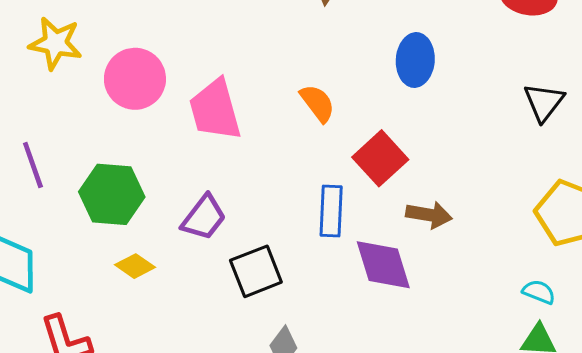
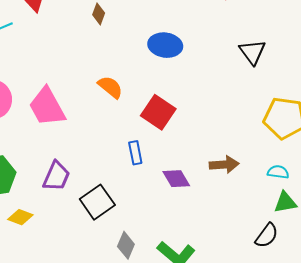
blue ellipse: (415, 60) -> (165, 45), turned -72
blue rectangle: (331, 211) -> (135, 153), size x0.7
brown arrow: (429, 215) -> (224, 165), moved
purple diamond: (383, 265) -> (176, 179), size x0.7

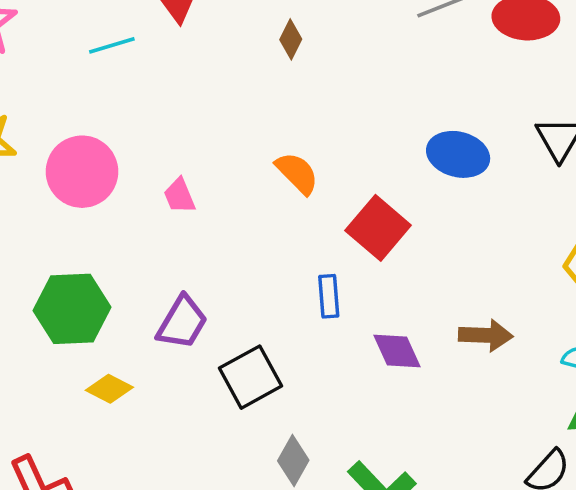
blue ellipse: (165, 45) -> (458, 154), moved
pink trapezoid: (47, 107) -> (179, 196), size x0.5

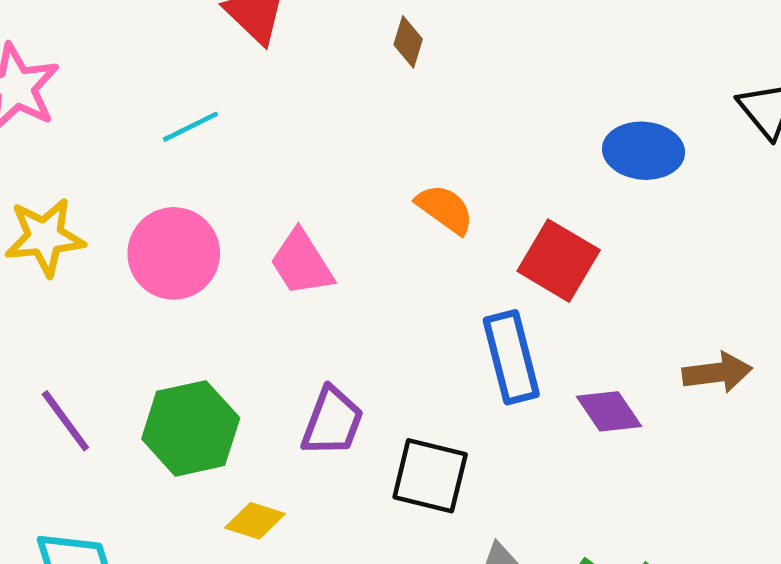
cyan line: (112, 45) -> (190, 127), moved
pink trapezoid: (179, 196) -> (302, 263), size x1.5
blue rectangle: (329, 296) -> (511, 357), size x1.6
black square: (250, 377) -> (430, 476), turned -38

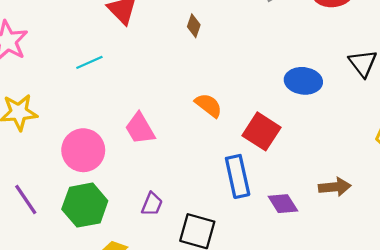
pink circle: (174, 253) -> (83, 150), moved
purple trapezoid: (332, 422) -> (152, 204), size x0.7

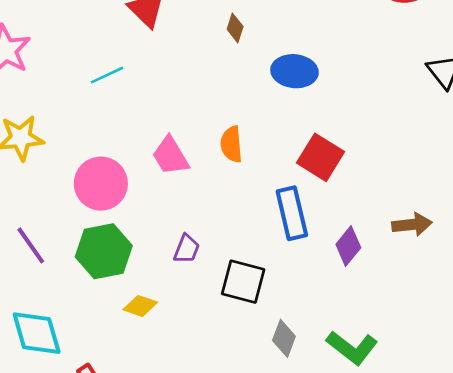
blue ellipse: (303, 81) -> (294, 71), moved
orange semicircle: (209, 105) -> (231, 144), moved, turned -132
purple diamond: (283, 204) -> (348, 246), turned 72

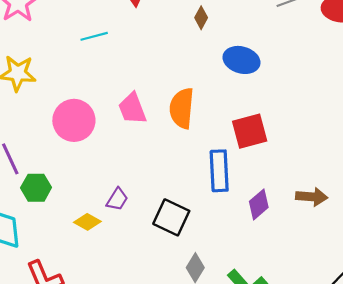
orange semicircle: (231, 144) -> (182, 108), size x1.4
red square: (321, 157) -> (250, 131), turned 33
purple trapezoid: (187, 249) -> (117, 199), moved
green hexagon: (104, 251) -> (36, 188), moved, size x0.7

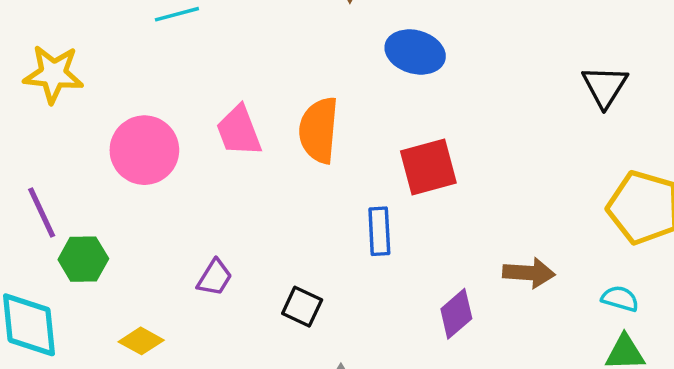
blue rectangle: (219, 171) -> (379, 231), size x0.7
purple diamond: (259, 204) -> (456, 314), moved
black square: (171, 217) -> (302, 307), size x0.7
yellow diamond: (87, 222) -> (141, 341), moved

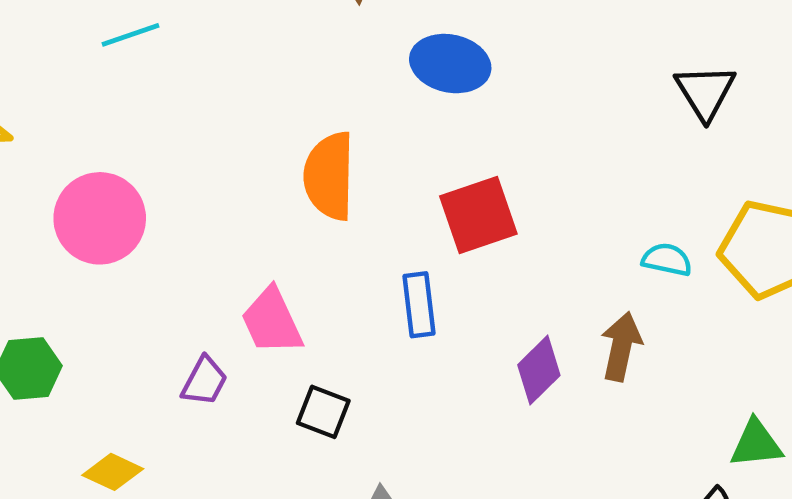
pink trapezoid: (239, 131) -> (272, 321), moved
brown arrow: (529, 273) -> (621, 347), turned -78
cyan semicircle: (620, 299) -> (667, 260), moved
purple diamond: (456, 314) -> (539, 370), moved

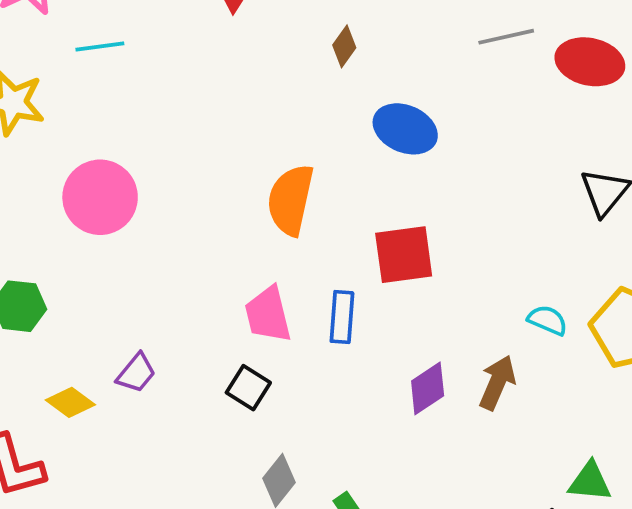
cyan line: (131, 35) -> (100, 46), moved
pink trapezoid: (272, 321) -> (268, 314), moved
purple trapezoid: (204, 381) -> (136, 373), moved

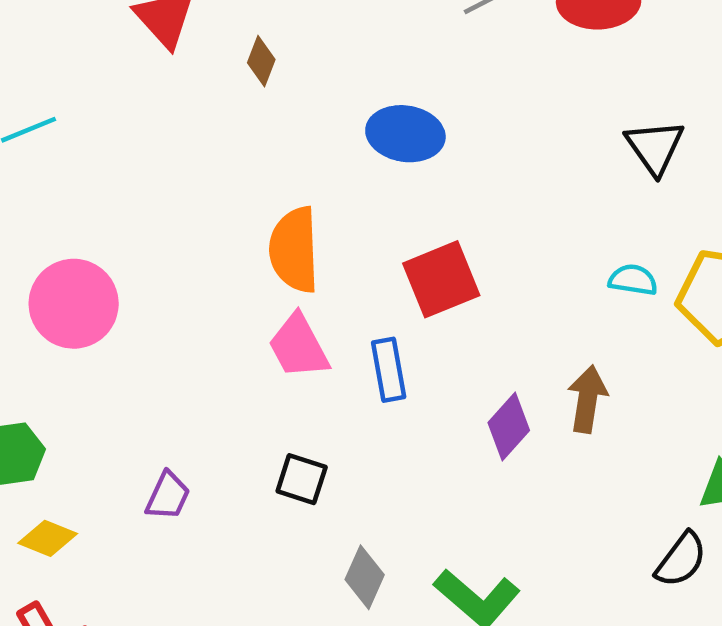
brown diamond: (344, 46) -> (261, 61), moved
pink trapezoid: (268, 314) -> (299, 346), moved
cyan semicircle: (548, 320) -> (633, 280), moved
yellow diamond: (70, 402) -> (48, 538), moved

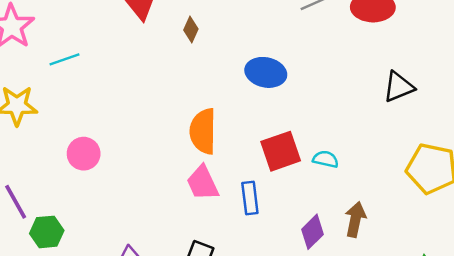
black triangle: (655, 147) -> (399, 87), turned 40
cyan semicircle: (633, 280) -> (325, 159), moved
pink circle: (74, 304) -> (84, 154), size x0.7

